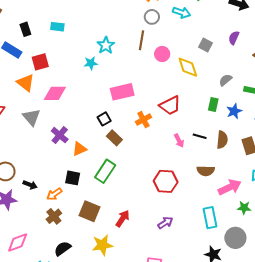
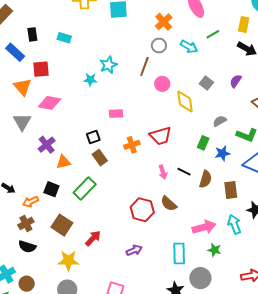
pink rectangle: (122, 92) -> (116, 114), size x0.6
brown semicircle: (206, 171) -> (169, 204), moved, turned 30
black semicircle: (63, 249) -> (27, 247), moved, turned -138

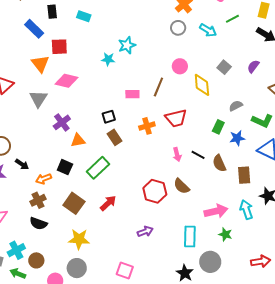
brown line: (144, 67) -> (158, 87), moved
brown semicircle: (206, 179) -> (219, 163), turned 138
red arrow: (93, 238) -> (108, 203), moved

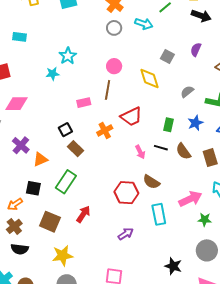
pink circle: (180, 66) -> (114, 66), moved
green rectangle: (218, 127) -> (168, 125), moved
cyan rectangle: (190, 236) -> (159, 214), moved
gray circle: (210, 262) -> (207, 250), moved

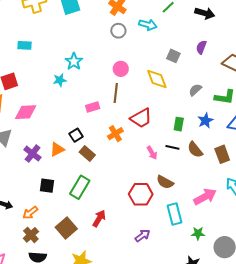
orange triangle: (40, 159) -> (57, 149), moved
black square: (33, 188) -> (47, 186), moved
green star: (205, 220) -> (198, 233), moved
brown square: (50, 222) -> (66, 228), turned 30

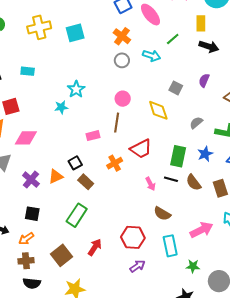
green rectangle: (179, 124) -> (178, 156), size x1.5
black square: (47, 186) -> (32, 214), moved
red hexagon: (141, 194) -> (133, 237), moved
brown cross: (31, 235) -> (26, 261), turned 35

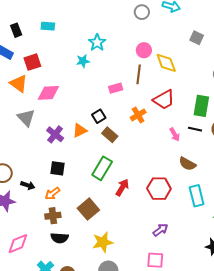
yellow diamond: (158, 110) -> (166, 63), moved
red arrow: (95, 247) -> (122, 187), moved
purple arrow: (137, 266) -> (161, 230), moved

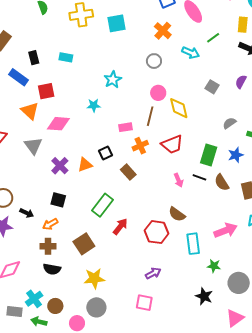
gray circle: (142, 12) -> (154, 61), moved
cyan star: (83, 61) -> (94, 105), moved
orange cross: (138, 115) -> (140, 146), moved
brown rectangle: (110, 135) -> (128, 172), moved
brown semicircle: (187, 164) -> (177, 214), moved

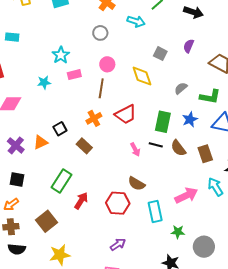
yellow diamond: (179, 108) -> (142, 76), moved
pink rectangle: (126, 127) -> (74, 75), moved

